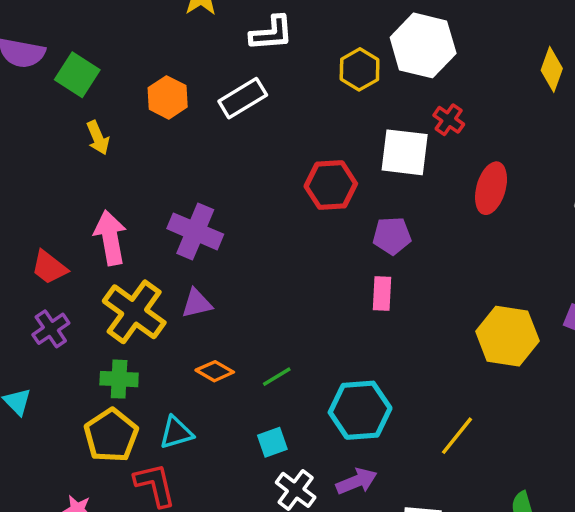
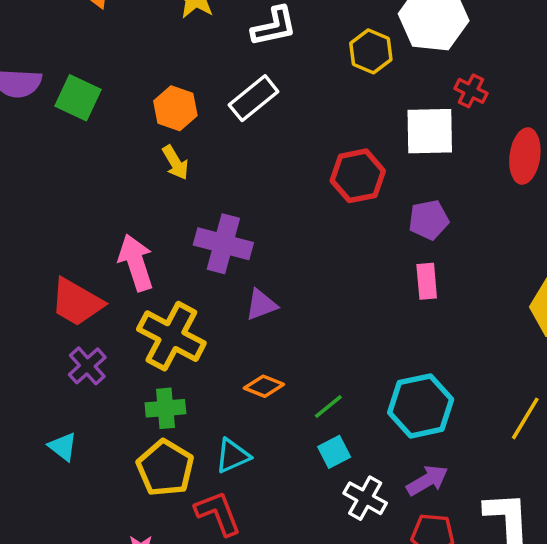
yellow arrow: (98, 138) -> (175, 163), moved
red trapezoid: (49, 267) -> (77, 302), size x1.4
purple triangle: (197, 303) -> (261, 305), moved
green line: (277, 377) -> (328, 406), moved

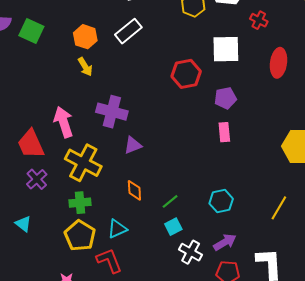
red cross: (471, 91) -> (259, 20), moved
red trapezoid: (77, 302) -> (31, 144), turned 36
orange diamond: (264, 386) -> (134, 190), turned 65
cyan hexagon: (421, 406) -> (221, 201), size x0.7

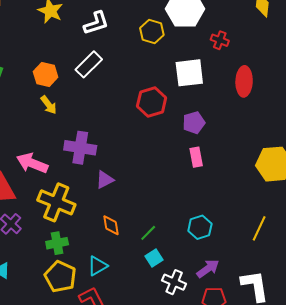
pink arrow: (64, 122) -> (32, 163), turned -44

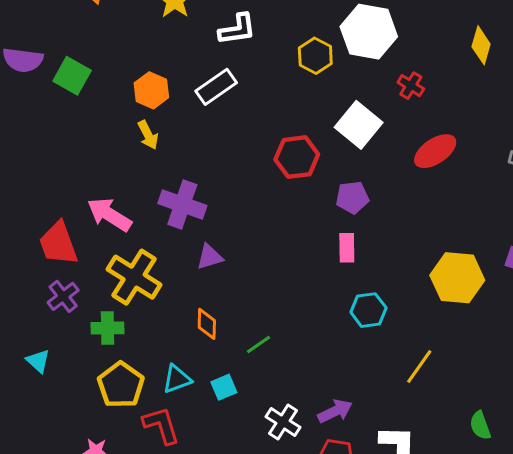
white square: (189, 73) -> (359, 125), turned 36
red ellipse: (244, 81) -> (435, 151), turned 44
cyan hexagon: (200, 227) -> (368, 310), moved
green cross: (57, 243) -> (108, 328), moved
cyan square: (154, 258) -> (224, 387), moved

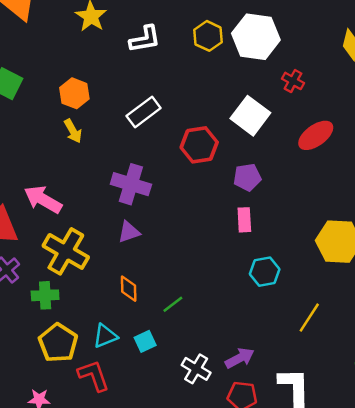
yellow hexagon: (315, 56) -> (208, 36), moved
white rectangle: (216, 87) -> (144, 112), moved
purple cross: (182, 204) -> (131, 184), moved

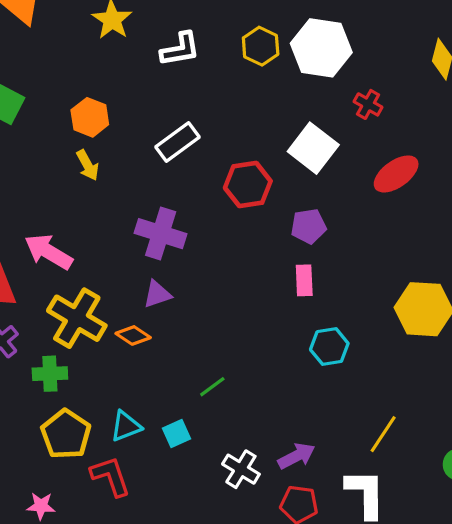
orange diamond: (129, 289) -> (133, 335), moved, turned -56
yellow line: (309, 318) -> (383, 434), moved

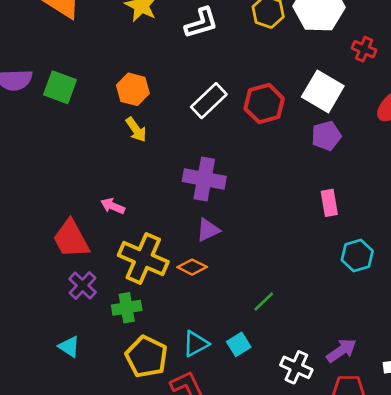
red hexagon: (248, 184) -> (264, 104), moved
purple pentagon: (309, 226) -> (326, 136), moved
pink arrow: (49, 252) -> (113, 206), size x0.6

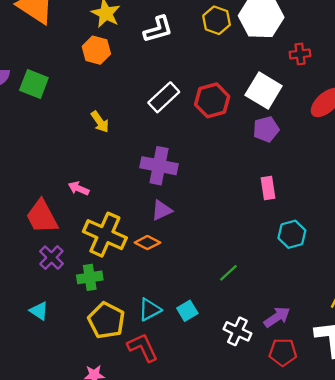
red cross: (364, 49) -> (300, 54), turned -30
orange hexagon: (133, 89) -> (96, 50), moved
green line: (264, 301) -> (228, 273), moved

